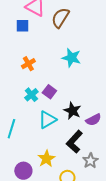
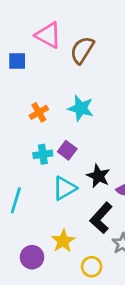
blue square: (22, 26) -> (17, 61), moved
cyan star: (71, 58) -> (81, 108), moved
cyan cross: (31, 95) -> (43, 154), turned 32

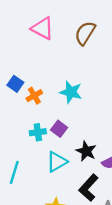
brown semicircle: (82, 50) -> (85, 33), moved
blue square: (17, 61) -> (15, 84), moved, turned 35

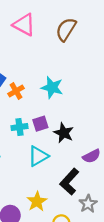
purple square: (59, 129) -> (40, 124), turned 35
black star: (86, 151) -> (64, 133), moved

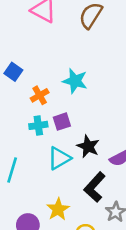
orange cross: (16, 91) -> (40, 95), moved
black star: (64, 133) -> (88, 146), moved

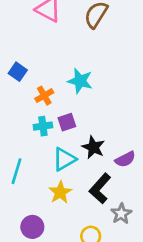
yellow star: (58, 209) -> (60, 192), moved

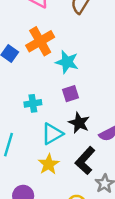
orange cross: (44, 96) -> (40, 41), moved, size x1.6
purple square: (67, 122) -> (71, 94), moved

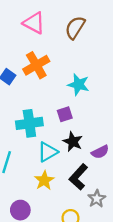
cyan star: (67, 62) -> (78, 85), moved
cyan cross: (33, 103) -> (29, 123), size x1.6

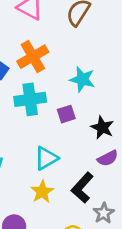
cyan cross: (29, 123) -> (30, 99), moved
black star: (73, 142) -> (102, 127), moved

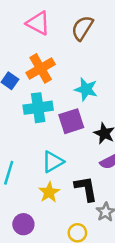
purple square: (66, 114) -> (71, 121), size x1.5
black L-shape: (82, 188) -> (86, 189), turned 128

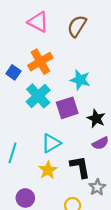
cyan cross: (38, 108) -> (38, 96), turned -35

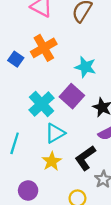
cyan cross: (38, 96) -> (42, 104), moved
purple square: (67, 108) -> (72, 96), turned -30
black L-shape: (80, 167) -> (85, 158), turned -115

